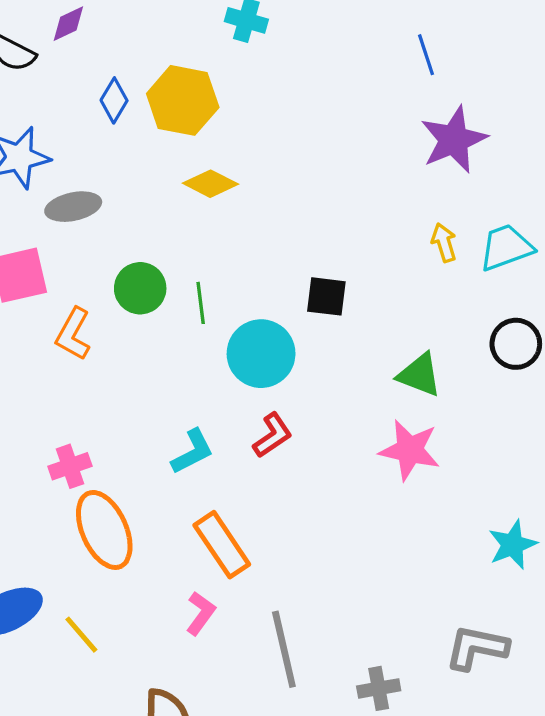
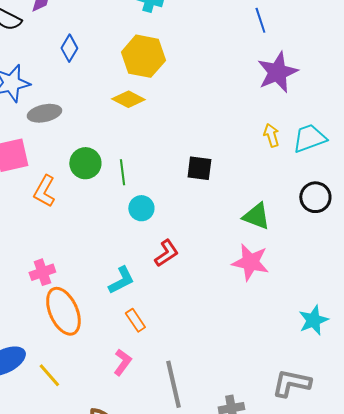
yellow hexagon: (183, 100) -> (143, 56), moved
cyan circle: (261, 354) -> (141, 208), moved, size x0.6
cyan L-shape: (192, 452) -> (121, 280), moved
orange rectangle: (222, 545) -> (135, 320), size x0.6

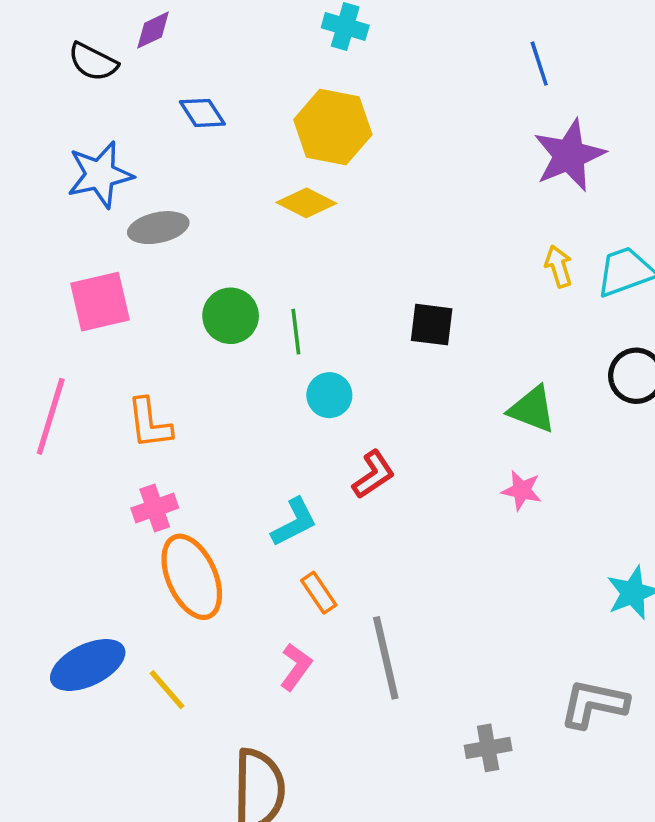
blue diamond: (69, 48) -> (202, 113), turned -64
orange L-shape: (44, 191) -> (149, 423), moved, turned -36
pink star: (250, 262) -> (522, 490), size x0.6
gray line: (173, 384) -> (386, 658), moved

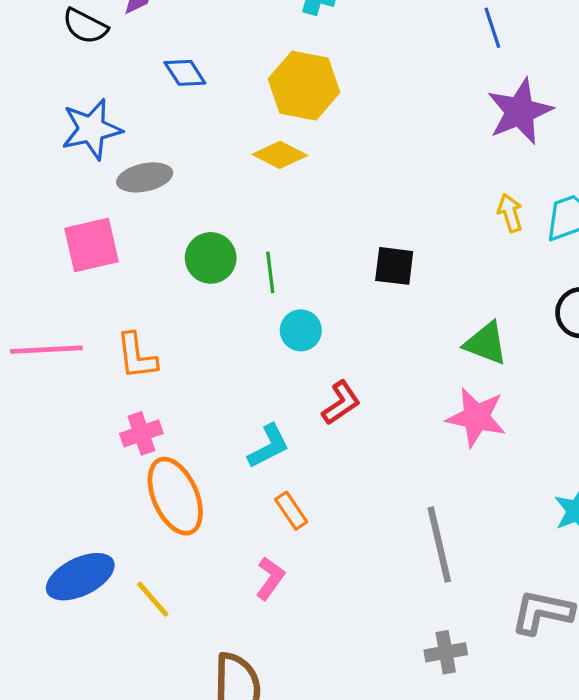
pink line: (51, 416) -> (46, 350), turned 70
pink star: (522, 490) -> (476, 417), size x1.6
gray line: (386, 658) -> (439, 544), moved

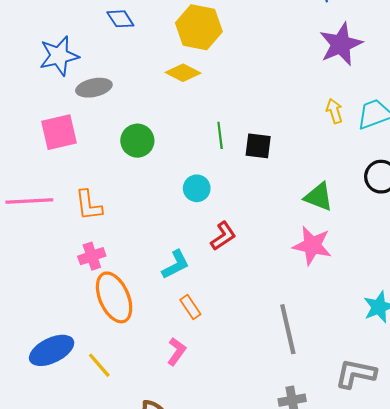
green line: (270, 272) -> (220, 135), moved

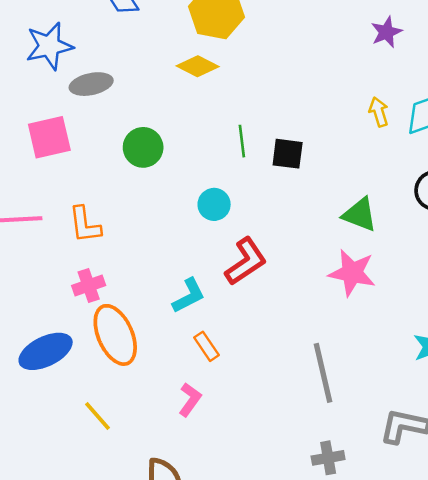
purple star: (341, 44) -> (386, 32), size x0.6
red L-shape: (223, 236) -> (246, 261), size x1.4
blue ellipse: (52, 350) -> (46, 351), moved

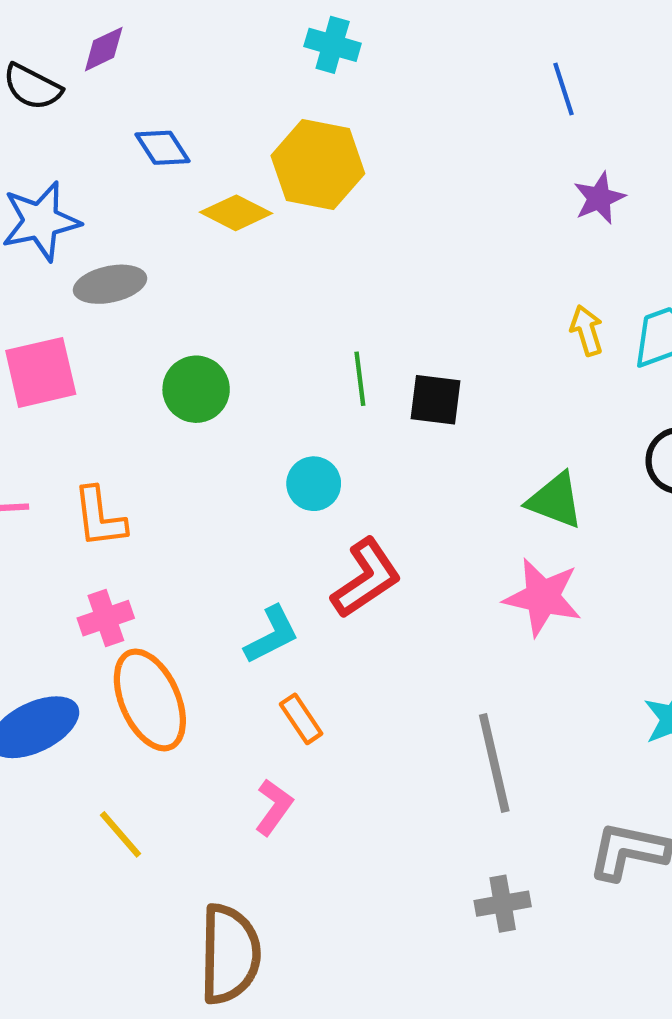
yellow diamond: (198, 66) -> (236, 213), moved

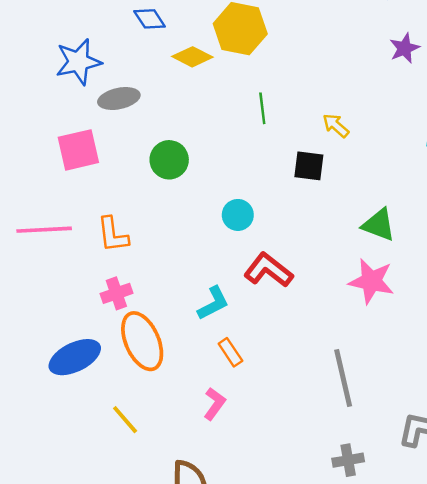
yellow arrow: (587, 330) -> (336, 125), moved, turned -32
green line: (360, 379) -> (262, 108), moved
red L-shape: (366, 578) -> (268, 270), turned -108

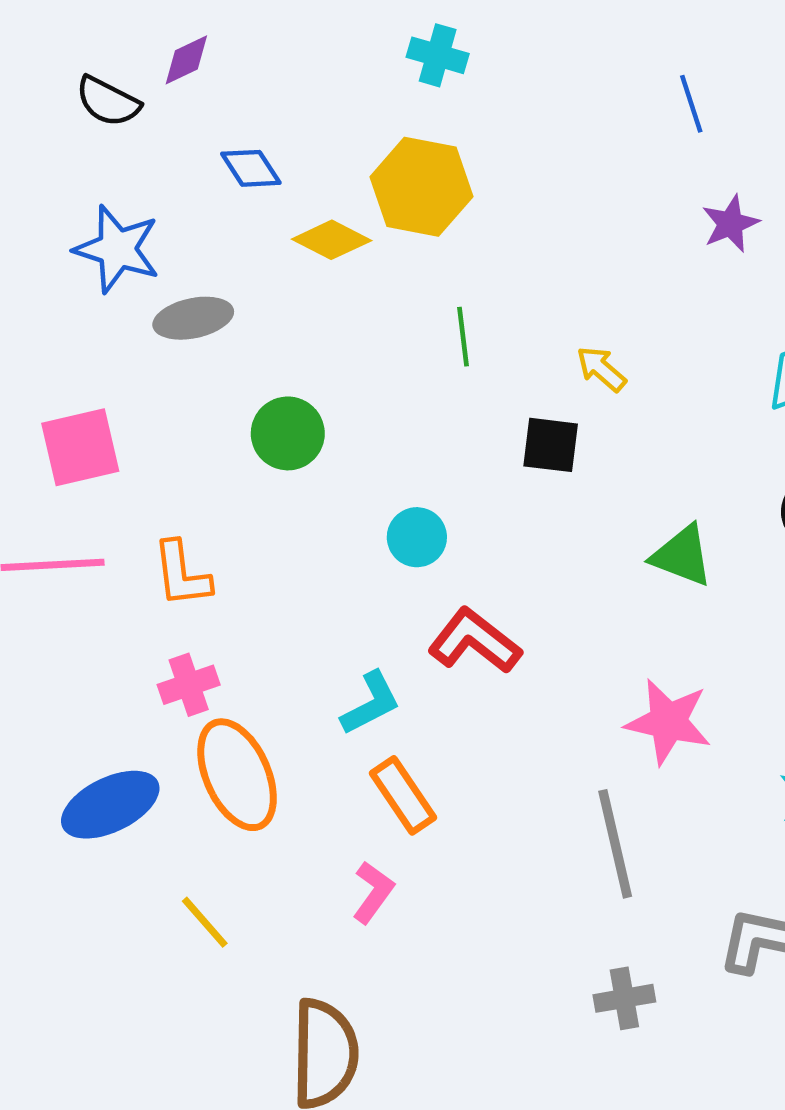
blue star: (78, 62) -> (117, 249), turned 30
pink square: (78, 150) -> (80, 447), moved
pink star: (371, 281) -> (668, 722), moved
orange rectangle: (230, 352) -> (403, 795), size x1.4

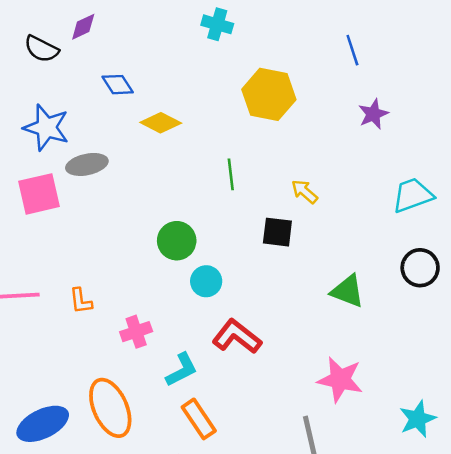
yellow hexagon: (421, 187) -> (269, 94), moved
green circle: (288, 433) -> (177, 241), moved
pink square: (80, 447) -> (39, 194), moved
orange L-shape: (182, 574) -> (81, 301), size x0.7
pink cross: (189, 685) -> (136, 332), moved

